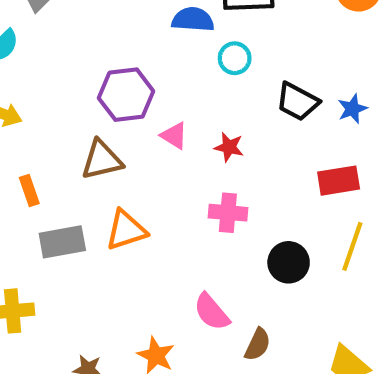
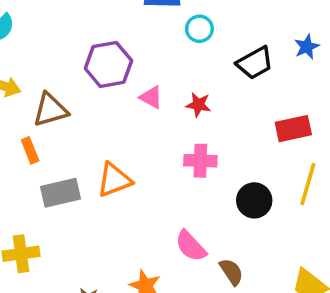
black trapezoid: (297, 102) -> (255, 63), turned -54
blue star: (352, 109) -> (307, 47), moved
brown triangle: (102, 160) -> (50, 110), moved
brown semicircle: (258, 344) -> (231, 272), turned -56

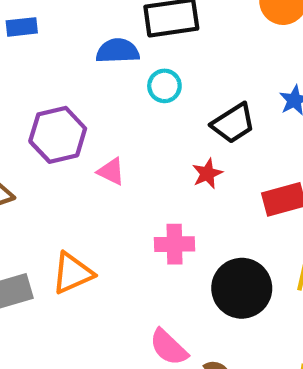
red star: (198, 105) -> (207, 174), moved, turned -30
black circle: (254, 200) -> (242, 288), size x1.4

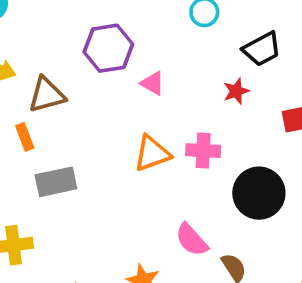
orange triangle: (72, 273) -> (152, 153), moved

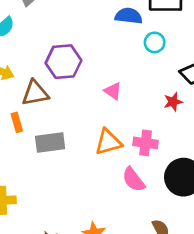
purple hexagon: (108, 48) -> (63, 62), moved
gray rectangle: (56, 182) -> (50, 142), moved
pink semicircle: (192, 240) -> (134, 180), moved

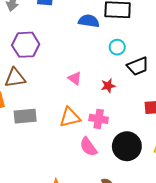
cyan circle: (155, 42) -> (117, 47), moved
purple hexagon: (63, 62) -> (26, 45), moved
red star: (173, 102) -> (108, 86), moved

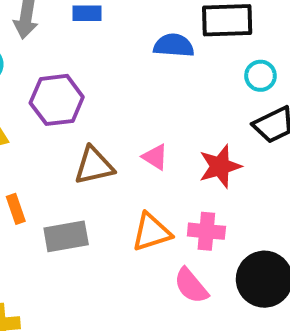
cyan circle: (117, 47) -> (260, 76), moved
brown triangle: (15, 78) -> (94, 166), moved
red star: (108, 86) -> (220, 166), size x1.5

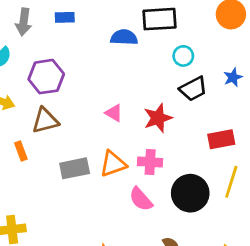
brown triangle: (94, 166) -> (45, 121), moved
gray rectangle: (66, 236) -> (75, 168), moved

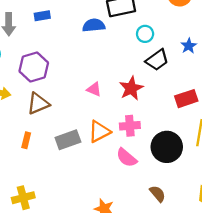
orange rectangle: (21, 151) -> (26, 140), moved, turned 42

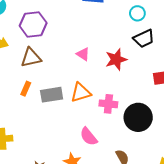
pink cross: (130, 126) -> (108, 104), moved
orange rectangle: (26, 140) -> (26, 89), moved
pink semicircle: (127, 158) -> (89, 136), moved

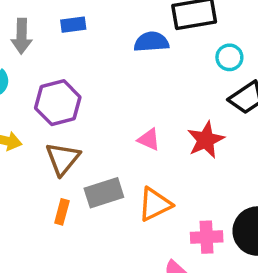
brown triangle: (31, 58) -> (63, 159), turned -30
gray rectangle: (52, 95) -> (104, 193), moved
pink cross: (108, 104) -> (207, 237), moved

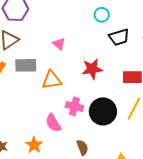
cyan circle: (229, 57) -> (102, 15), moved
red star: (206, 140) -> (92, 69), moved

